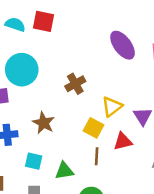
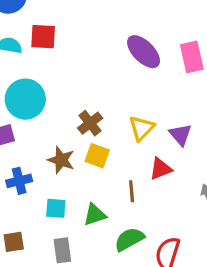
brown cross: (75, 84) -> (90, 123), moved
yellow square: (94, 128) -> (97, 156), moved

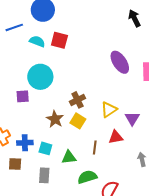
blue cross: (19, 181) -> (25, 143), moved

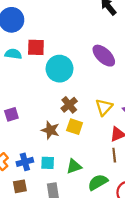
cyan circle: (40, 77) -> (60, 69), moved
brown line: (95, 147) -> (114, 155), moved

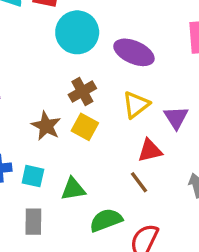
purple ellipse: (104, 56) -> (134, 52), moved, turned -30
brown line: (114, 155) -> (139, 182), turned -40

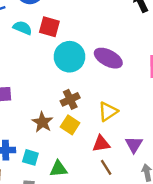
purple ellipse: (134, 52) -> (108, 58), moved
purple triangle: (176, 118) -> (134, 145), moved
red triangle: (150, 151) -> (101, 144), moved

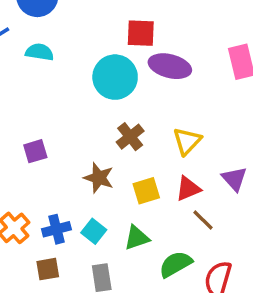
red square: (49, 27) -> (141, 33), moved
yellow square: (70, 125) -> (146, 191), moved, turned -36
cyan square: (30, 157) -> (94, 231), turned 35

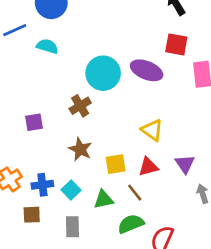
red square: (141, 33) -> (176, 44), moved
brown cross: (130, 137) -> (80, 106), moved
yellow triangle: (187, 141) -> (152, 130), turned -45
brown line: (203, 220) -> (135, 193), moved

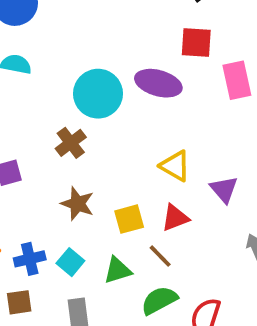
purple triangle: (185, 164) -> (224, 189), moved

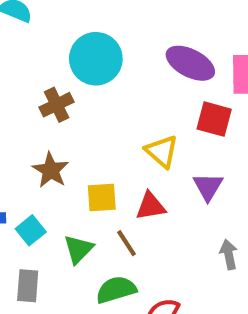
red square: (196, 42) -> (214, 119), moved
purple ellipse: (158, 83) -> (190, 63), moved
green triangle: (118, 270) -> (78, 249), turned -40

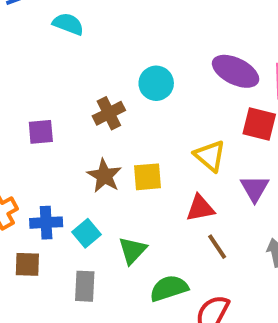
cyan circle: (96, 59) -> (156, 83), moved, size x0.7
yellow square: (102, 198) -> (147, 177), moved
brown line: (127, 243) -> (217, 247), moved

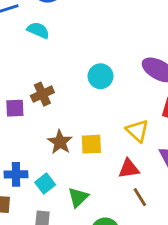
brown cross: (109, 113) -> (42, 94), moved

